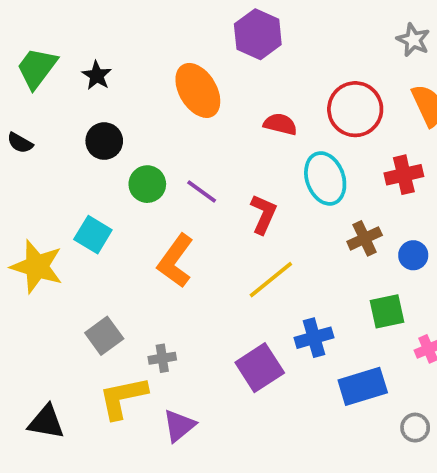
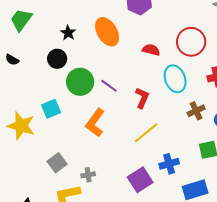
black star: (97, 75) -> (68, 33), moved
green circle: (147, 184) -> (80, 82), size x1.4
cyan square: (93, 235) -> (51, 109), turned 36

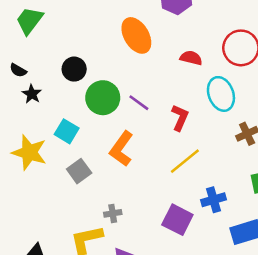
black star: (68, 33) -> (32, 94), moved
cyan square: (51, 109) -> (67, 131), turned -36
gray square: (57, 163) -> (79, 171), moved
purple square: (140, 180) -> (177, 220), turned -30

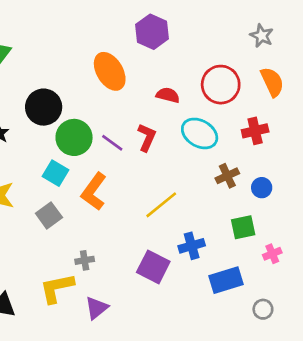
black circle: (74, 69) -> (44, 107), size x1.4
cyan ellipse: (221, 94) -> (200, 133), turned -40
red L-shape: (180, 118) -> (147, 137), moved
cyan square: (67, 131) -> (56, 173), moved

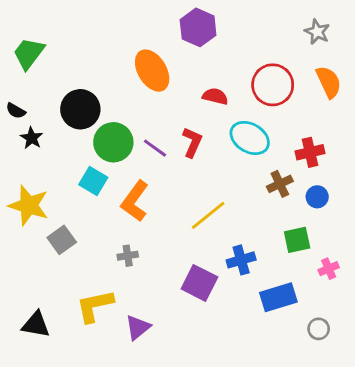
red cross: (255, 131) -> (310, 152), moved
gray square: (49, 215) -> (62, 240), moved
gray cross: (85, 260) -> (128, 256), moved

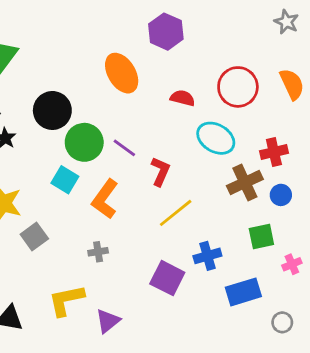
gray star: (317, 32) -> (286, 22), moved
red L-shape: (192, 142) -> (160, 171), moved
brown cross: (280, 184) -> (245, 182), size x1.4

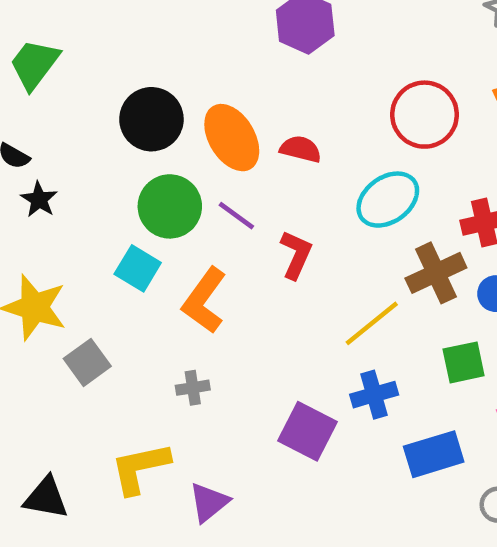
orange ellipse: (122, 73) -> (232, 138), moved
red semicircle: (183, 98) -> (301, 149), moved
black circle: (52, 110) -> (151, 119), moved
cyan ellipse: (216, 138) -> (388, 200), turned -66
yellow line: (176, 213) -> (372, 323), moved

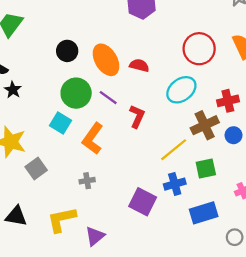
black circle: (151, 119) -> (67, 51), size x0.7
green square: (464, 362) -> (206, 168), moved
black triangle: (46, 498) -> (16, 216), moved

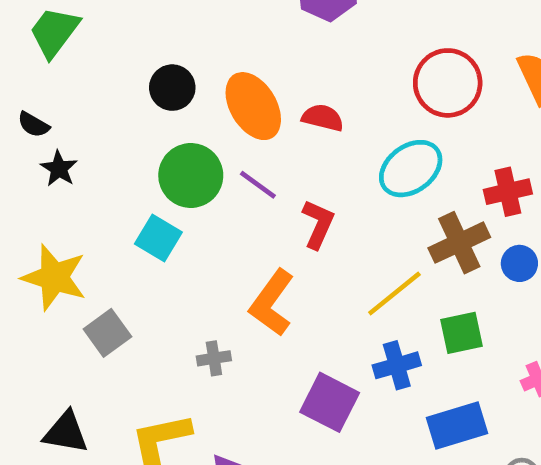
orange L-shape: (93, 139) -> (272, 303), moved

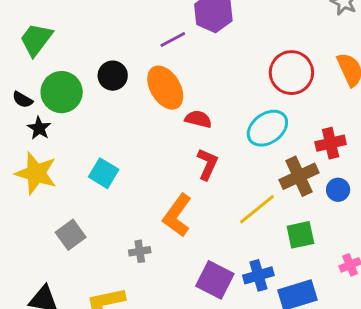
red semicircle: (323, 118) -> (198, 119), moved
green circle: (191, 175) -> (62, 92), moved
purple line: (258, 185) -> (173, 40), moved, turned -64
yellow star: (54, 277) -> (36, 173), moved
blue cross: (397, 365) -> (258, 275), moved

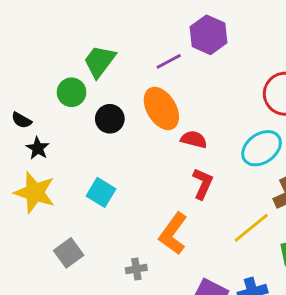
green trapezoid: (36, 40) -> (100, 61), moved
black circle: (113, 76) -> (110, 119), moved
green circle: (62, 92) -> (72, 92), moved, size x0.7

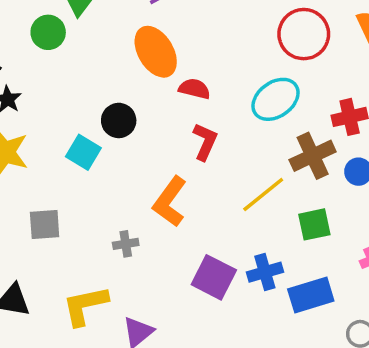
black circle: (110, 119) -> (119, 120), moved
gray square: (69, 253) -> (45, 224), turned 32

